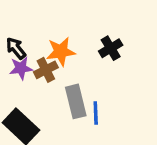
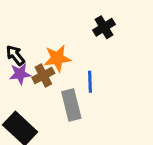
black cross: (111, 48) -> (104, 27), moved
blue line: (96, 113) -> (90, 82), moved

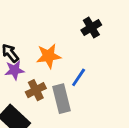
brown cross: (43, 75) -> (36, 90), moved
blue line: (90, 82) -> (79, 77), turned 36

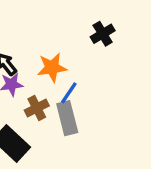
blue line: (79, 77) -> (69, 93), moved

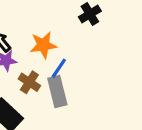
brown cross: (37, 108) -> (29, 82), turned -30

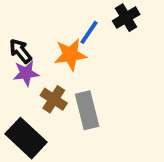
blue line: (59, 68) -> (89, 32), moved

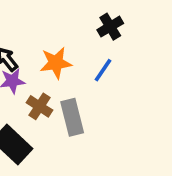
blue line: (89, 32) -> (103, 70), moved

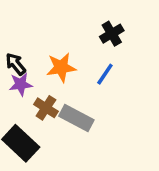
gray rectangle: (72, 117) -> (76, 118), turned -48

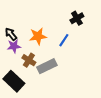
black cross: (112, 34) -> (77, 18), moved
gray rectangle: (76, 118) -> (47, 66), turned -54

